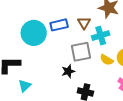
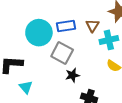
gray square: (81, 52) -> (62, 53), moved, turned 35
cyan triangle: (25, 86) -> (26, 87), turned -32

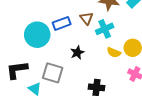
gray square: (62, 53) -> (53, 73), moved
black star: (72, 75) -> (77, 53), moved

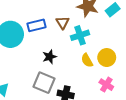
yellow semicircle: (114, 52) -> (87, 60), turned 32
gray square: (53, 73) -> (44, 83), moved

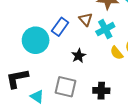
blue rectangle: (36, 25) -> (60, 27), turned -30
gray square: (44, 83) -> (65, 87), moved

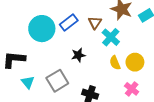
cyan cross: (105, 29) -> (111, 37), turned -36
gray square: (65, 87) -> (57, 81), turned 30

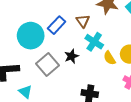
cyan cross: (111, 37) -> (94, 42), moved
gray square: (57, 81) -> (48, 64), moved

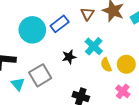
brown triangle: (83, 21) -> (87, 14), moved
gray square: (48, 64) -> (40, 75), moved

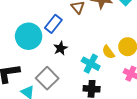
cyan cross: (94, 46) -> (91, 64), moved
black star: (69, 57) -> (60, 48), moved

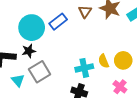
black star: (60, 48) -> (29, 51), moved
cyan cross: (91, 64) -> (84, 68), turned 36

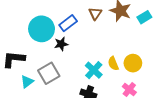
black star: (29, 51) -> (61, 44), moved
cyan cross: (84, 68) -> (94, 70), turned -36
cyan triangle: (18, 80) -> (27, 82), turned 32

